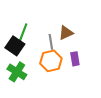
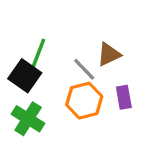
gray line: (51, 42) -> (84, 69), turned -35

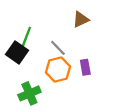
brown triangle: (109, 54) -> (81, 19), moved
green cross: (28, 119) -> (29, 93), moved, turned 35

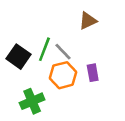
green line: (26, 38) -> (44, 49), moved

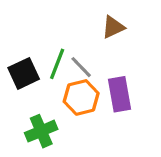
black square: (18, 57) -> (24, 73), turned 30
purple rectangle: (93, 73) -> (120, 94), size x1.5

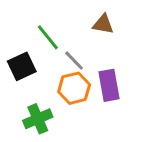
brown triangle: (113, 27) -> (103, 24), turned 35
green line: (57, 64) -> (48, 37), moved, turned -60

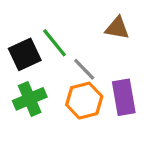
black square: (22, 66) -> (25, 54), moved
green cross: (38, 119) -> (30, 99), moved

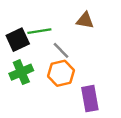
green line: (54, 43) -> (39, 31), turned -60
purple rectangle: (124, 97) -> (90, 99), moved

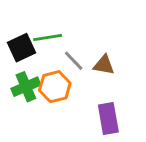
brown triangle: (85, 20) -> (104, 65), moved
orange hexagon: (61, 73) -> (55, 87), moved

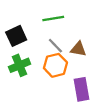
green line: (48, 38) -> (53, 18), moved
orange hexagon: (55, 87) -> (55, 65), moved

